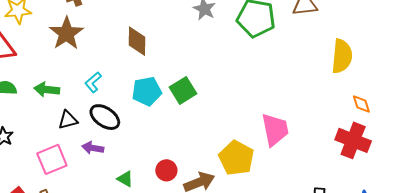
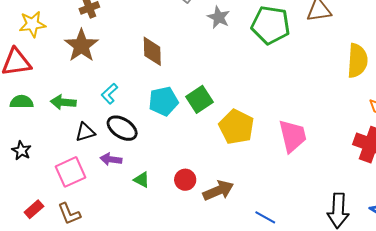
yellow pentagon: (236, 158) -> (236, 127), moved
green triangle: (125, 179) -> (142, 180), moved

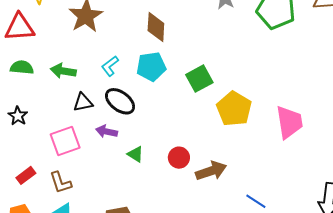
cyan pentagon: (163, 101) -> (151, 67), moved

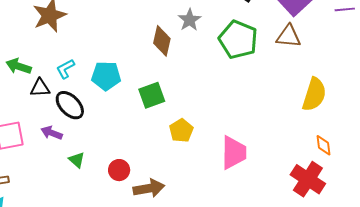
brown diamond: (156, 27) -> (162, 41), moved
black triangle: (83, 102) -> (40, 88), moved
yellow pentagon: (234, 109) -> (181, 131), size x0.7

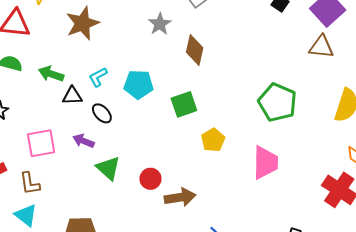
gray star: (190, 20) -> (160, 24), moved
green pentagon: (238, 40) -> (277, 102), moved
black ellipse: (70, 105) -> (102, 113), size x0.7
green triangle: (77, 160) -> (108, 168), size x1.5

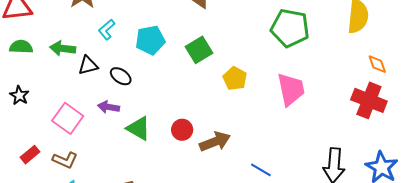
cyan L-shape: (98, 77) -> (107, 30), moved
pink square: (41, 143) -> (68, 118), turned -32
brown L-shape: (30, 183) -> (65, 160), turned -45

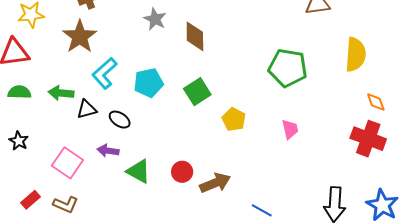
cyan L-shape: (107, 30) -> (104, 73), size x1.5
pink trapezoid: (291, 89) -> (290, 129), size x0.6

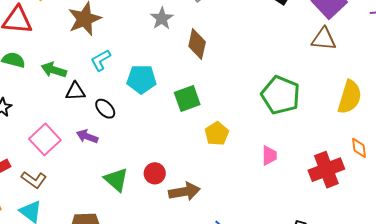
cyan L-shape: (104, 73) -> (101, 60), size x0.7
red cross: (368, 139) -> (326, 170), moved, turned 36
green triangle: (139, 171) -> (116, 180), moved

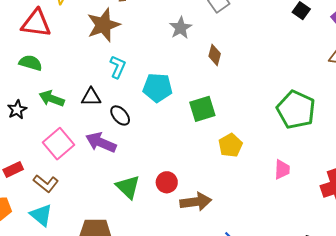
brown diamond: (197, 44) -> (215, 55), size x0.7
cyan L-shape: (101, 60) -> (118, 67), turned 140
green arrow: (54, 70) -> (52, 99), moved
purple arrow: (87, 136) -> (101, 142), size x1.4

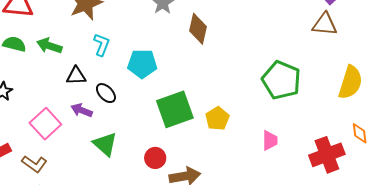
brown diamond: (215, 55) -> (198, 29), size x1.4
green arrow: (52, 99) -> (49, 46), moved
green square: (202, 109) -> (175, 109), moved, size x1.4
purple arrow: (101, 142) -> (82, 110), moved, size x0.7
green triangle: (128, 187) -> (105, 144), moved

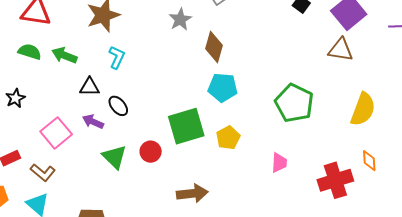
cyan pentagon: (142, 64) -> (223, 88), moved
red circle: (155, 158) -> (151, 152), moved

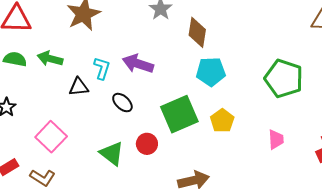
cyan L-shape: (117, 57) -> (102, 68), moved
black ellipse: (118, 106) -> (122, 103), moved
purple arrow: (93, 122) -> (138, 64), moved, size x1.4

